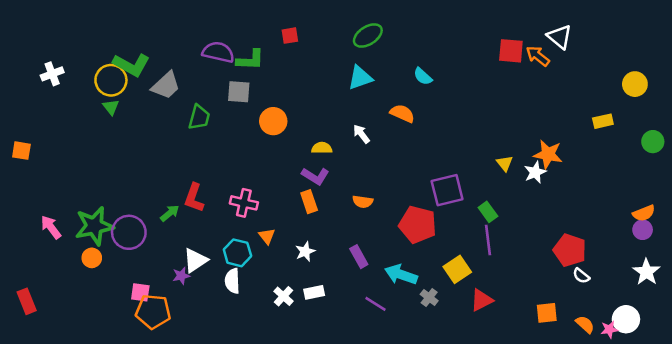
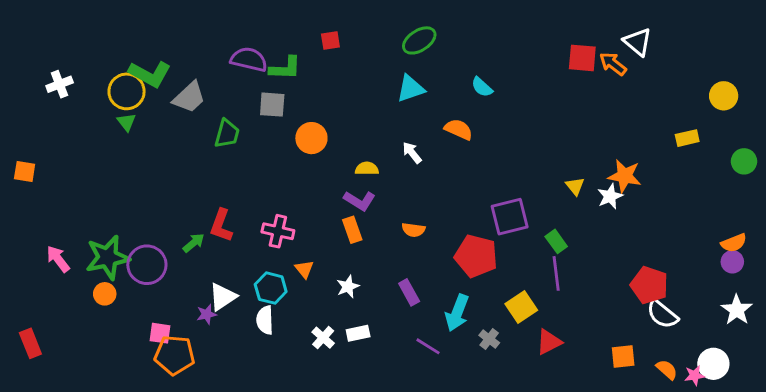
cyan arrow: (401, 274) -> (457, 313), turned -88
white semicircle: (581, 276) -> (662, 314), size x1.6

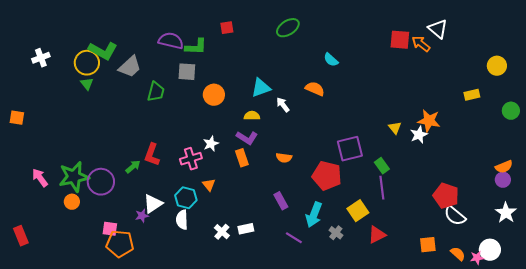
cyan triangle: (411, 89) -> (261, 88), moved
pink cross: (278, 231) -> (191, 159), turned -30
white star: (348, 287) -> (211, 144), moved

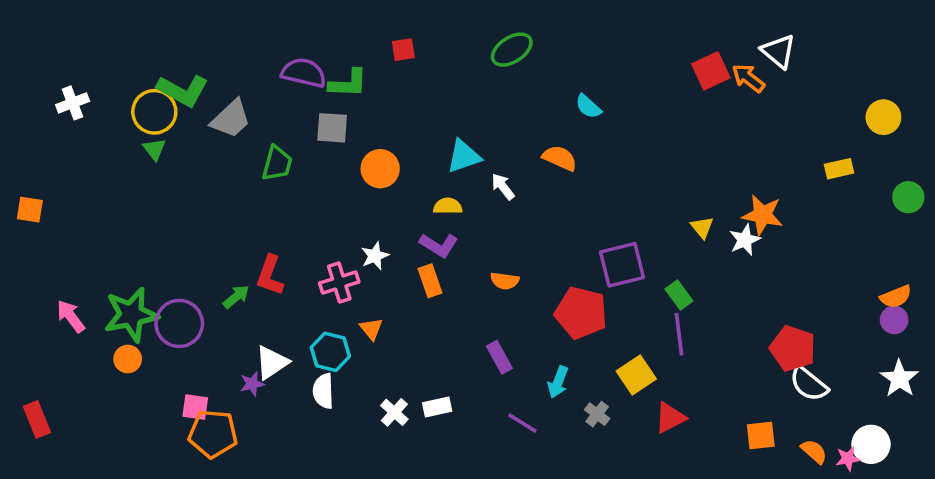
red square: (400, 40) -> (711, 71), turned -30
cyan arrow: (314, 215) -> (558, 382), size x0.7

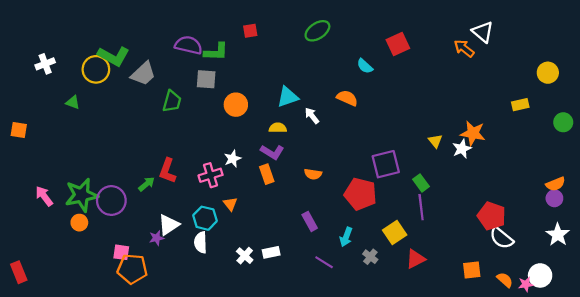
red square: (711, 71) -> (398, 44), moved
green triangle: (154, 149) -> (73, 102), moved, turned -32
red rectangle: (37, 419) -> (19, 272), moved

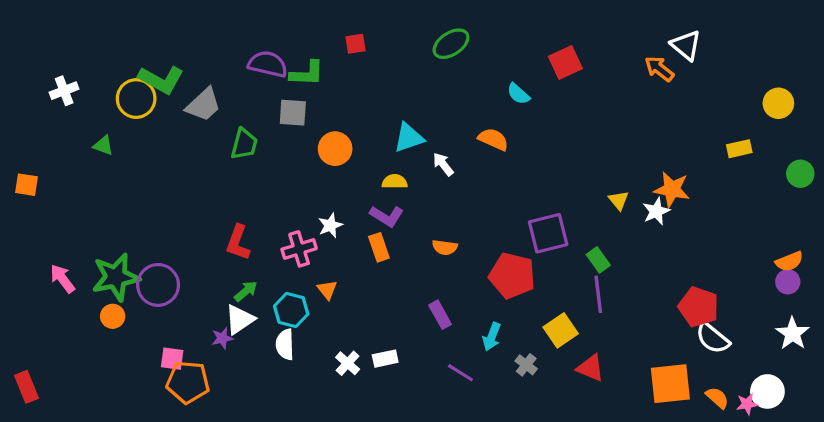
green arrow: (147, 184) -> (246, 291), moved
red triangle: (416, 259) -> (590, 368), turned 50
orange square: (472, 270) -> (670, 384), size x1.6

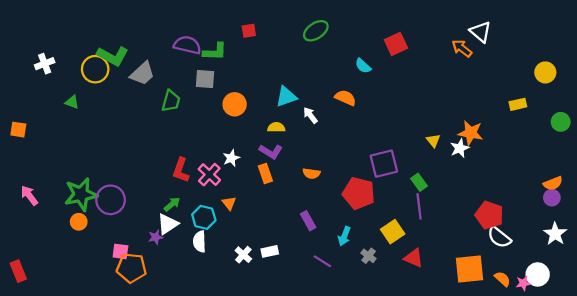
red L-shape: (238, 243) -> (181, 170), moved
pink cross: (299, 249) -> (209, 175), turned -30
pink arrow: (62, 279) -> (29, 195), moved

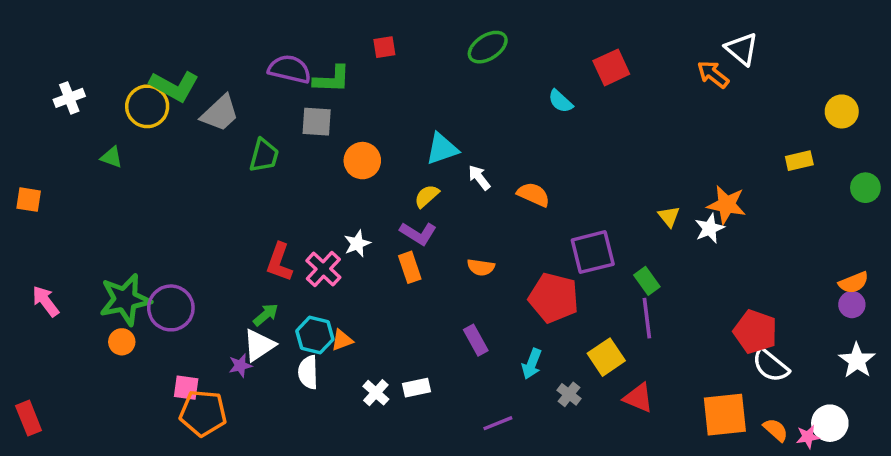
orange semicircle: (345, 98) -> (533, 194), moved
yellow semicircle: (276, 127) -> (427, 196), turned -42
orange triangle: (229, 203) -> (342, 340), moved, turned 48
purple line: (322, 261) -> (498, 423), moved, turned -54

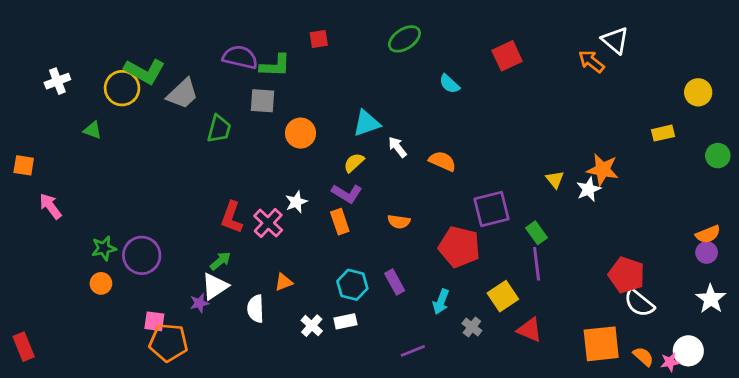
cyan semicircle: (561, 101) -> (449, 84), moved
green star: (125, 299) -> (104, 248), size x0.6
pink arrow: (46, 301) -> (50, 206), moved
cyan hexagon: (315, 335) -> (352, 285), moved

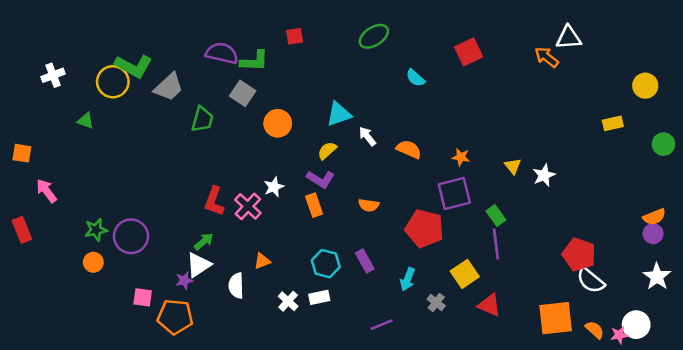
white triangle: (615, 40) -> (569, 38), turned -44
gray square: (263, 101) -> (243, 93), turned 30
orange star: (603, 170) -> (461, 157), moved, size x0.6
orange pentagon: (168, 342) -> (175, 317), moved
red rectangle: (24, 347) -> (22, 230), moved

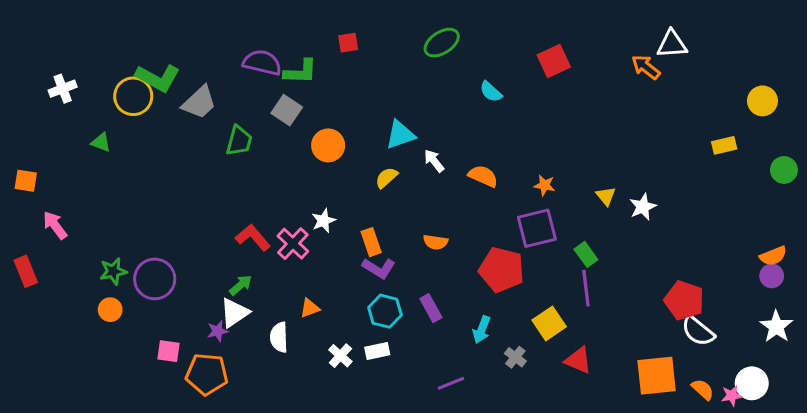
purple L-shape: (321, 179) -> (379, 268), moved
red L-shape: (214, 201) -> (253, 238), turned 120

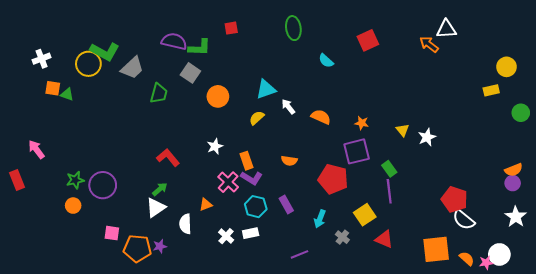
green ellipse: (442, 43) -> (293, 28), turned -65
yellow rectangle: (724, 145) -> (491, 90), moved
orange square: (26, 181) -> (53, 88), moved
pink cross: (293, 244) -> (228, 182), moved
purple star: (218, 331) -> (160, 246), moved

